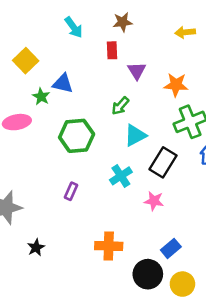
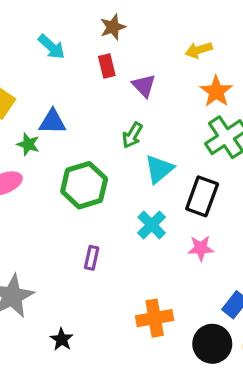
yellow arrow: (185, 32) -> (199, 50), moved
orange star: (176, 85) -> (216, 91), moved, turned -30

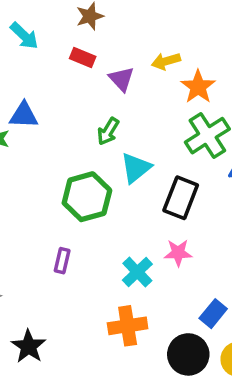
yellow arrow: (199, 50) -> (166, 61), moved
red rectangle: (107, 66) -> (83, 57), turned -55
green hexagon: (84, 185) -> (87, 197), moved
cyan cross: (152, 225) -> (137, 272), moved
black star: (62, 339) -> (29, 346), size x1.4

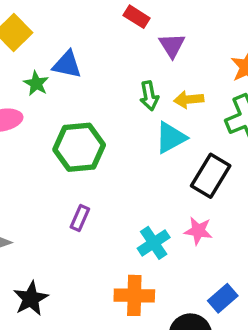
yellow arrow: (166, 61) -> (189, 99), moved
green arrow: (108, 131) -> (149, 96), turned -52
green hexagon: (87, 197) -> (79, 147), moved

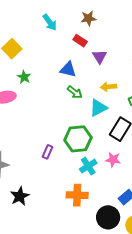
blue triangle: (67, 65) -> (68, 69), moved
green arrow: (149, 96) -> (75, 92), moved, turned -42
green hexagon: (79, 147) -> (78, 139), moved

